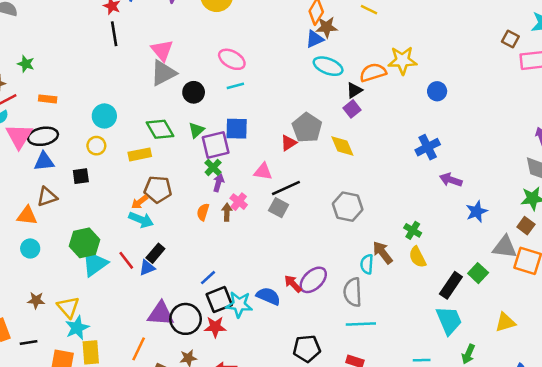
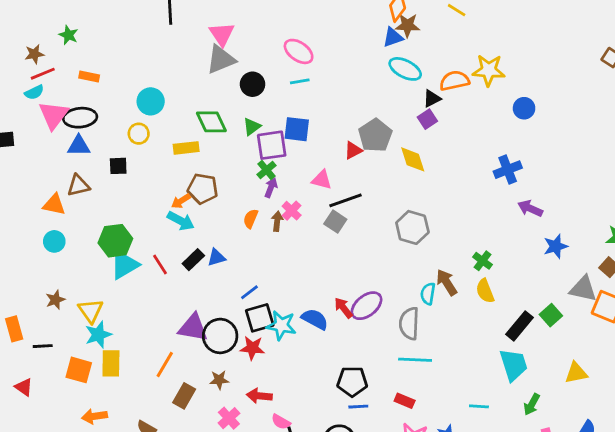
blue triangle: (147, 268) -> (216, 257), moved
brown star: (36, 300) -> (55, 300), turned -30

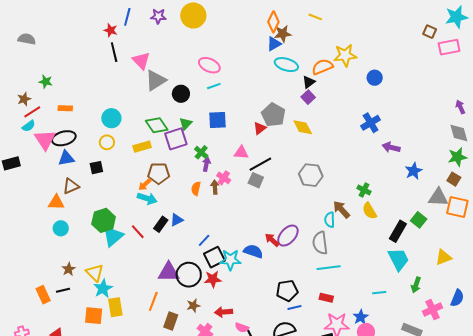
pink triangle: (222, 34) -> (141, 61), moved
purple square: (272, 145) -> (176, 139), moved
black line: (43, 346) -> (63, 290), moved

